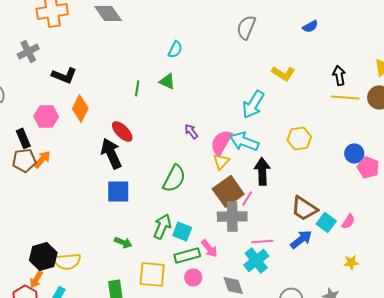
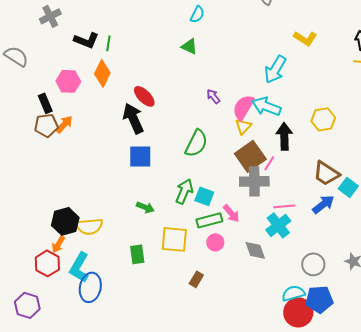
green line: (137, 88) -> (108, 43), moved
yellow hexagon: (299, 138) -> (323, 119), moved

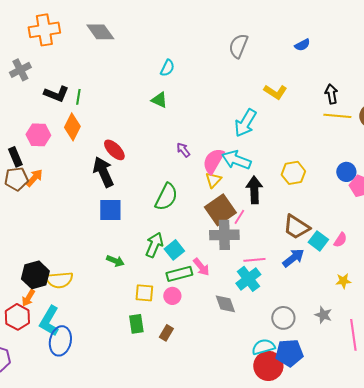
cyan square: (204, 196) -> (174, 250), turned 30
yellow square: (174, 239) -> (144, 293), size x0.7
pink circle: (215, 242) -> (172, 296), moved
green rectangle: (137, 254) -> (136, 324), moved

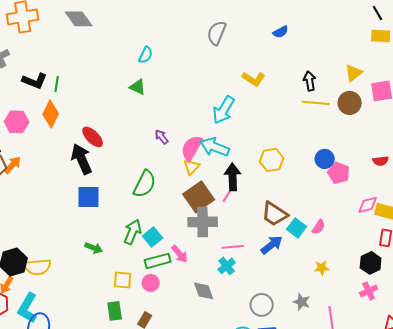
pink line: (239, 217) -> (228, 195), moved
cyan cross: (248, 279) -> (227, 266), size x0.7

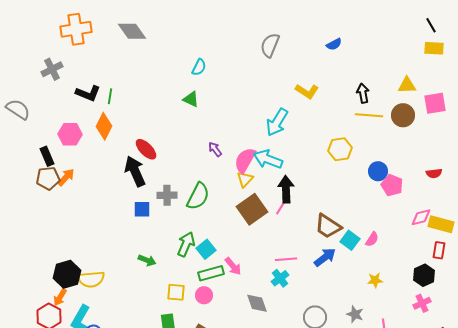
yellow triangle: (354, 73) -> (407, 85), turned 36
yellow hexagon: (272, 160) -> (340, 149), moved
blue square: (89, 197) -> (142, 209), size x0.7
gray cross: (203, 222) -> (167, 195), moved, size x0.7

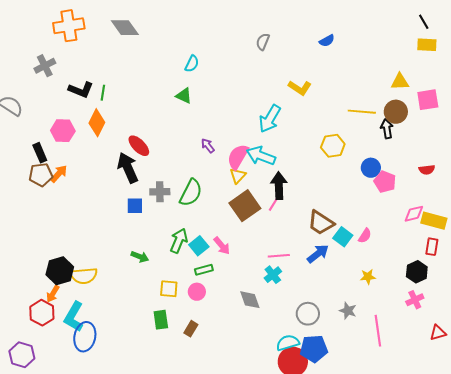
gray semicircle: (270, 45) -> (263, 42), size x0.7
black arrow: (363, 93) -> (387, 129), moved
pink arrow: (233, 266) -> (222, 246), moved
green rectangle: (211, 273) -> (204, 270), size x0.7

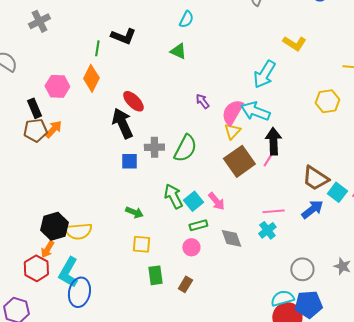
black L-shape: (81, 90) -> (123, 36), moved
green arrow: (179, 241) -> (173, 196), turned -50
yellow square: (169, 289) -> (141, 244), moved
gray diamond: (250, 300) -> (231, 238), moved

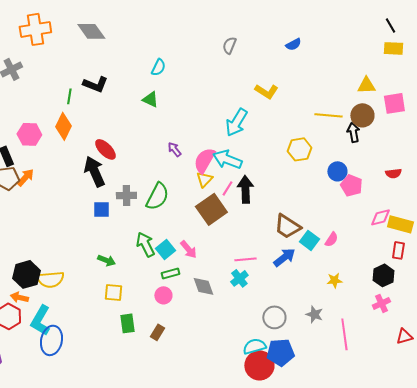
pink line: (268, 159) -> (227, 188), moved
orange arrow: (47, 249) -> (19, 297), turned 72

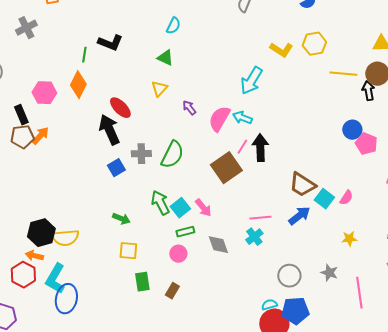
yellow hexagon: (299, 149) -> (314, 44), moved
cyan arrow: (227, 159) -> (242, 118), size x0.7
yellow triangle: (204, 179) -> (159, 89), moved
blue square: (101, 209) -> (116, 168), turned -30
cyan semicircle: (254, 346) -> (269, 305), size x0.7

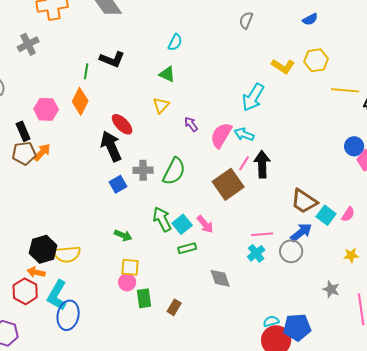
gray diamond: (218, 245) -> (220, 278), moved
pink circle: (178, 254) -> (127, 282), moved
gray circle: (289, 276) -> (291, 251), moved

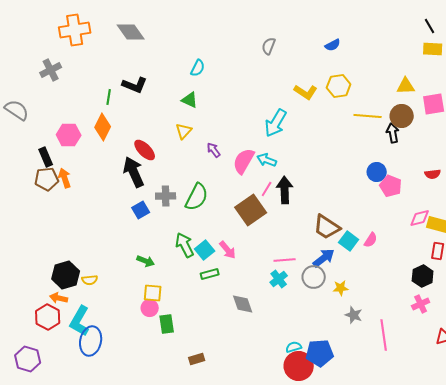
orange arrow: (42, 152) -> (65, 178), turned -60
yellow semicircle: (67, 254) -> (90, 280), size x0.6
yellow star: (351, 255) -> (341, 288), moved
brown rectangle: (174, 307) -> (197, 359), moved, turned 42

